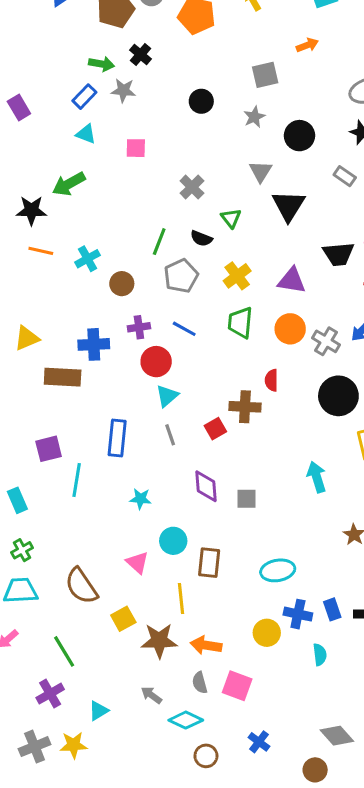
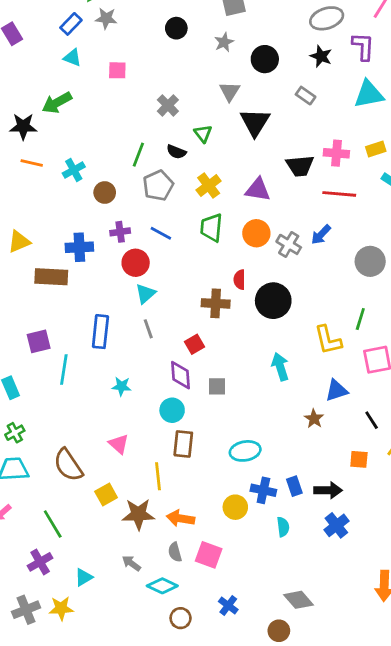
black circle: (338, 396) -> (273, 301), moved
red square: (215, 429) -> (195, 344), moved
cyan circle: (173, 541) -> (172, 410), moved

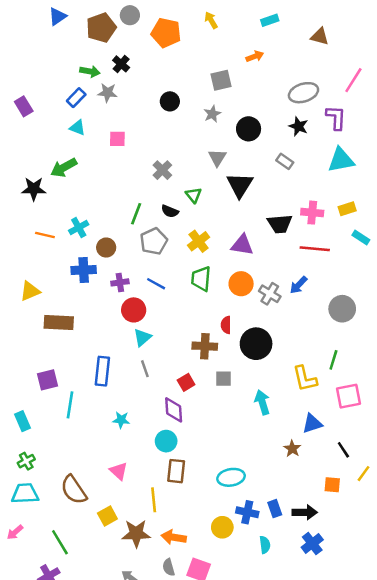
orange line: (32, 163) -> (45, 235), moved
blue cross: (79, 247) -> (84, 270), moved
gray square: (217, 386) -> (224, 379), moved

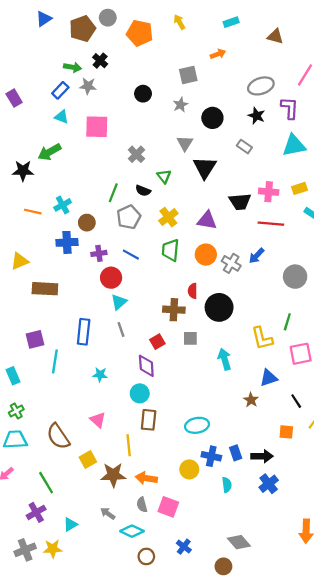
pink square: (117, 139) -> (97, 127), size x1.6

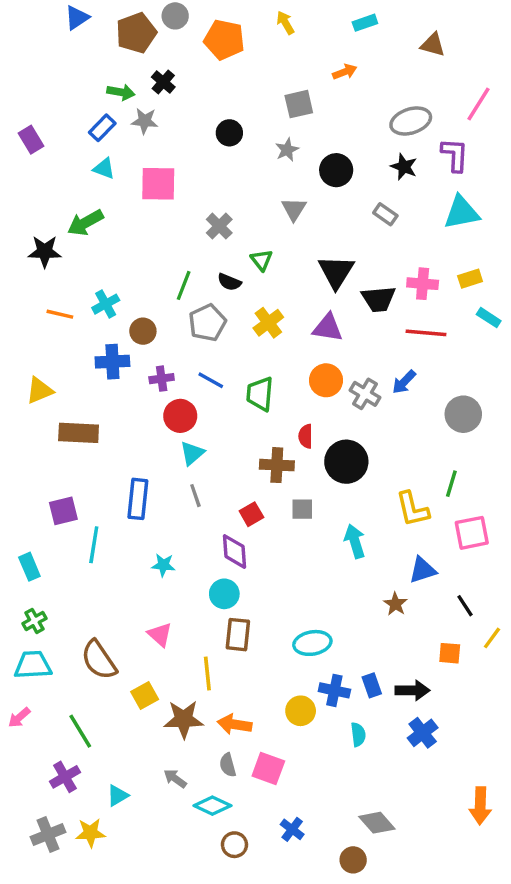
black triangle: (205, 167) -> (336, 272), moved
green trapezoid: (171, 250) -> (260, 394), moved

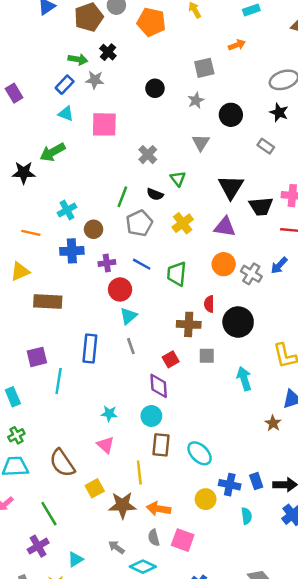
orange line: (60, 314) -> (31, 233), moved
cyan star: (163, 565) -> (109, 414), moved
cyan ellipse: (312, 643) -> (200, 453), moved, turned 55

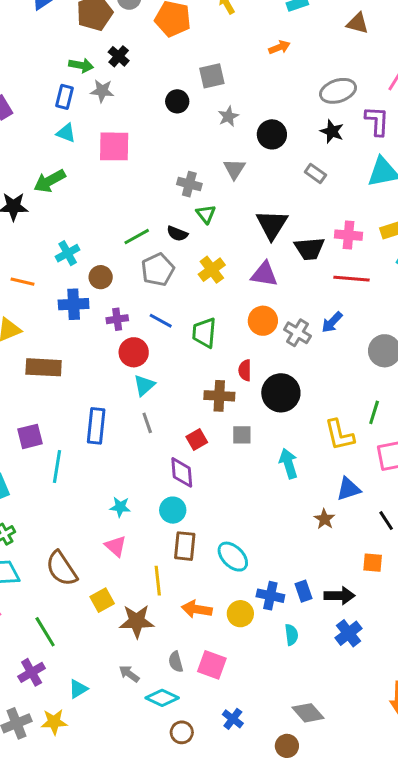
gray square: (204, 68) -> (212, 76), moved
blue rectangle: (65, 85) -> (65, 97), turned -30
gray cross: (148, 155) -> (189, 184), moved, turned -30
green line: (122, 197) -> (137, 237), turned 40
orange arrow: (159, 509) -> (197, 609), moved

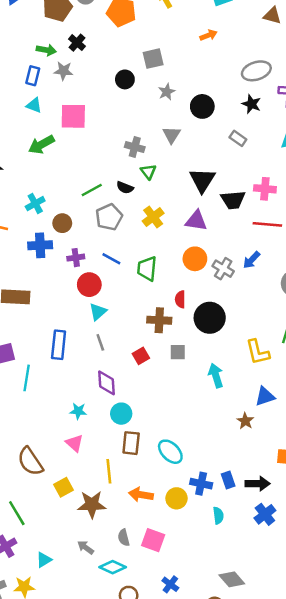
green arrow: (50, 181) -> (41, 145), moved
purple diamond: (182, 472) -> (106, 383), moved

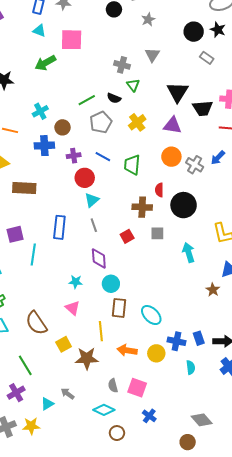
black circle: (202, 106) -> (194, 32), moved
gray arrow: (86, 547) -> (68, 394), moved
blue cross: (170, 584) -> (149, 416), moved

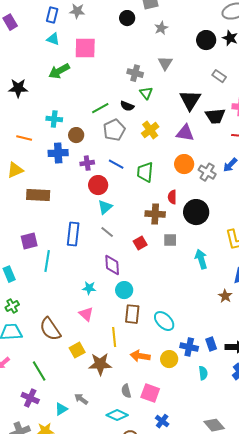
gray rectangle: (207, 58) -> (219, 76), moved
cyan cross: (40, 111) -> (54, 119), turned 35
gray line: (94, 225) -> (107, 232), turned -32
purple cross: (16, 393) -> (30, 398), turned -36

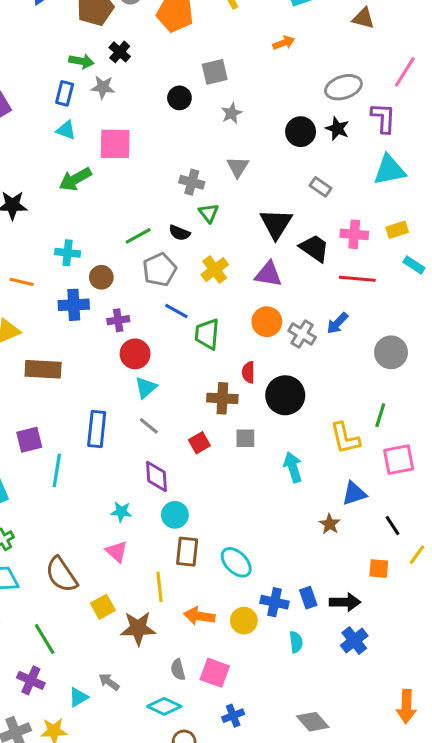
black trapezoid: (215, 116) -> (314, 248), turned -140
blue line: (116, 164) -> (176, 311), moved
blue cross: (162, 421) -> (233, 716), turned 32

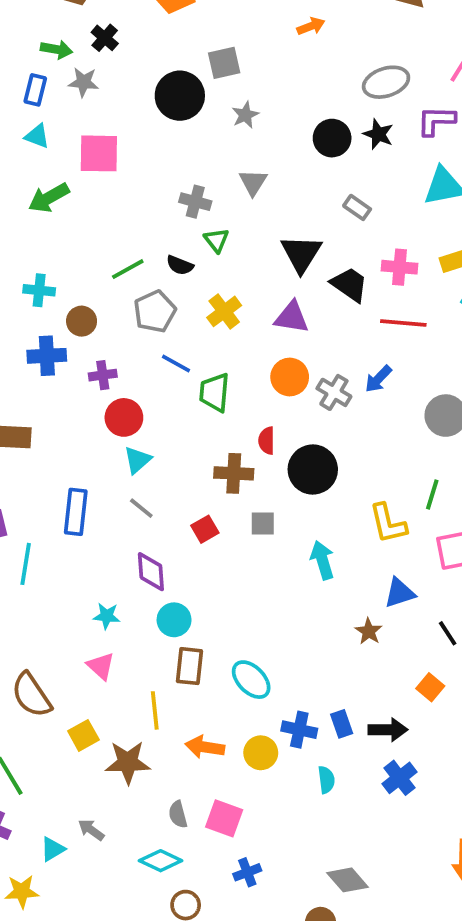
black circle: (179, 98) -> (180, 96), size x1.6
purple L-shape: (383, 118) -> (436, 121), turned -92
orange square: (379, 568) -> (430, 687), turned 35

